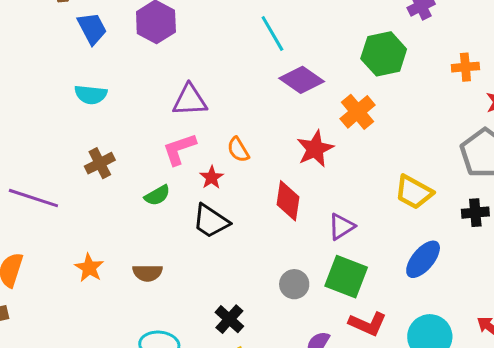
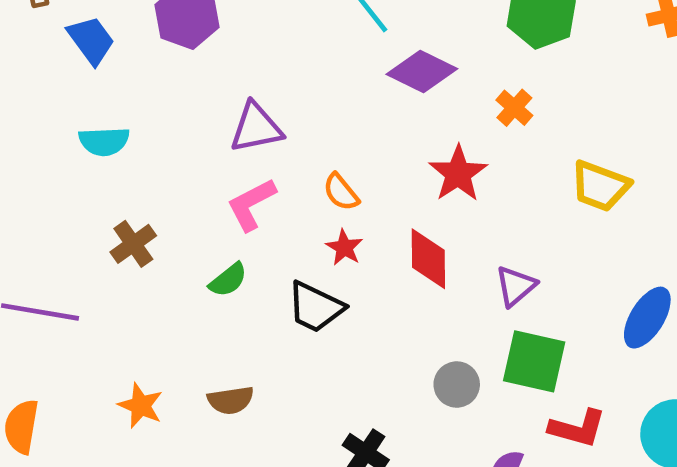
orange cross: (358, 112) -> (514, 108), size x0.7
red star: (212, 177) -> (344, 248), moved
yellow trapezoid: (414, 192) -> (600, 186), moved

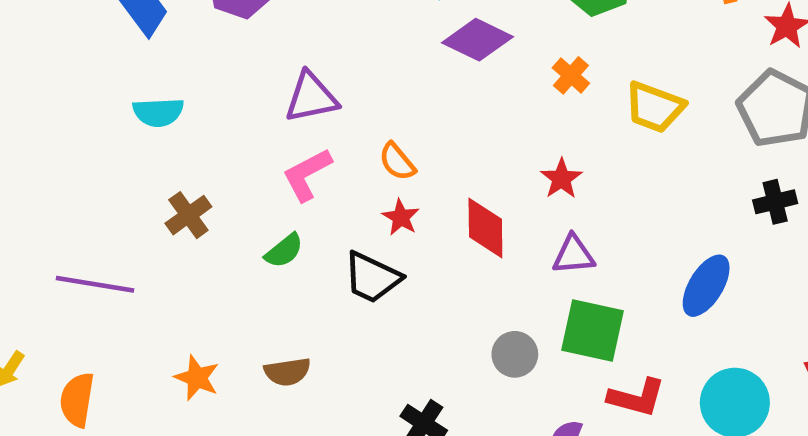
red star: (458, 174) -> (561, 179), moved, size x0.7
yellow trapezoid: (600, 186) -> (655, 107), moved
purple triangle: (516, 286) -> (573, 255), turned 36

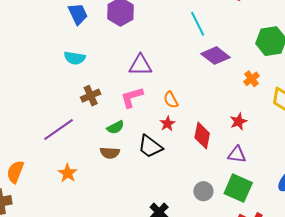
brown cross: (188, 215) -> (91, 96), moved
purple line: (95, 284) -> (59, 129), moved, turned -56
brown semicircle: (287, 372) -> (110, 153), moved

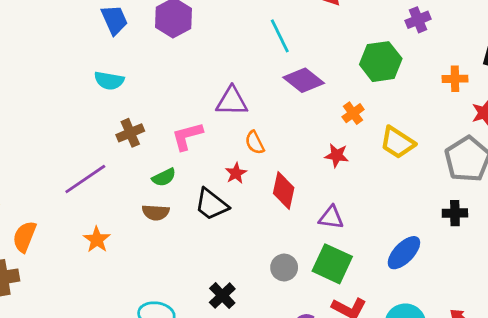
purple triangle: (140, 65) -> (232, 101), moved
orange semicircle: (171, 100) -> (255, 143), moved
red star: (238, 121) -> (337, 155), moved, turned 30

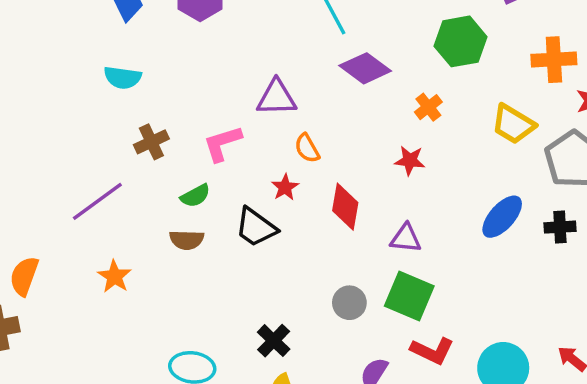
orange cross: (455, 79) -> (554, 60), size x1.4
yellow trapezoid: (397, 143) -> (513, 124), moved
blue ellipse: (404, 253) -> (502, 217), moved

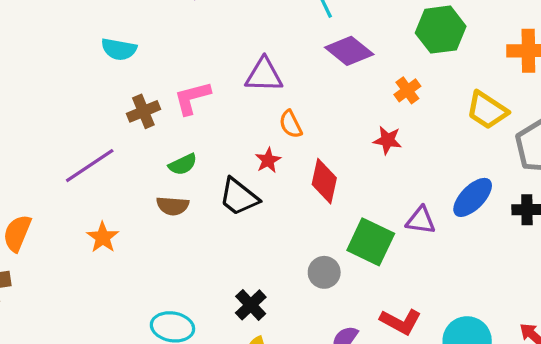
pink L-shape: (222, 143) -> (192, 98), moved
purple triangle: (406, 238) -> (421, 220), moved
green square: (409, 296) -> (371, 242), moved

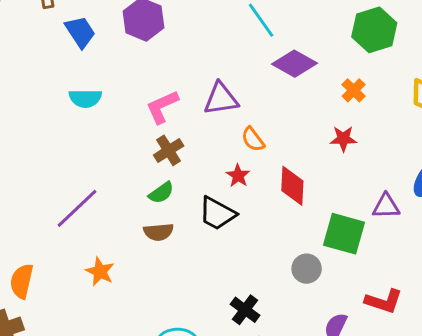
pink L-shape: (192, 98) -> (162, 107), moved
brown cross: (143, 111) -> (169, 150), moved

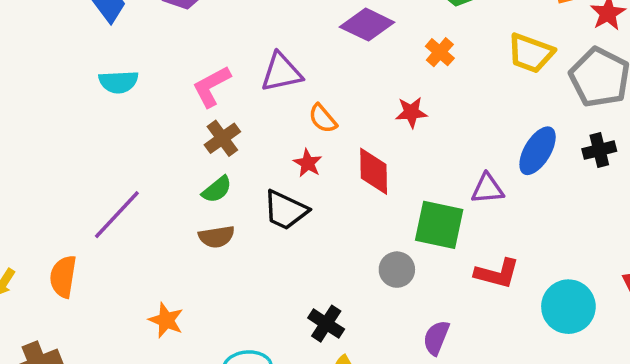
red star: (343, 139) -> (411, 112), moved
orange star: (100, 272) -> (166, 320), moved
orange semicircle: (22, 281) -> (63, 277), moved
red L-shape: (384, 301) -> (497, 273), moved

